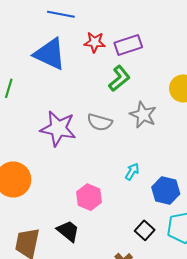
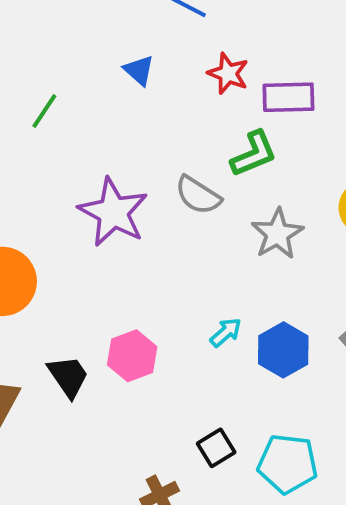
blue triangle: (50, 54) -> (139, 70), size x0.5
gray semicircle: (100, 122) -> (198, 195), moved
blue hexagon: (166, 190) -> (283, 350), moved
black trapezoid: (68, 231) -> (68, 376), moved

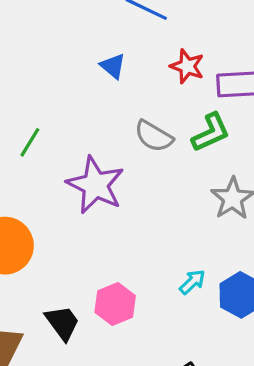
green line: (44, 111) -> (30, 142), moved
gray semicircle: (198, 195) -> (154, 136), moved

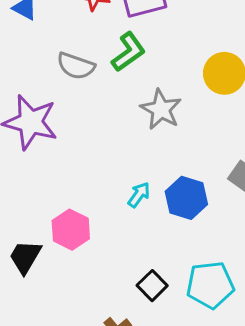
black trapezoid: (62, 323) -> (25, 257), turned -102

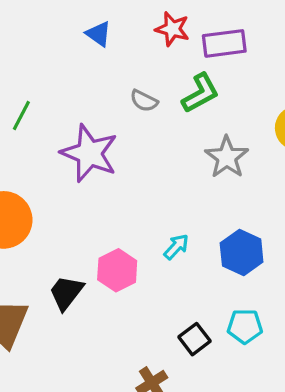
gray semicircle: (76, 66) -> (144, 101), size x0.7
cyan arrow: (139, 195) -> (176, 247), moved
cyan pentagon: (210, 285) -> (245, 326), moved, size x0.7

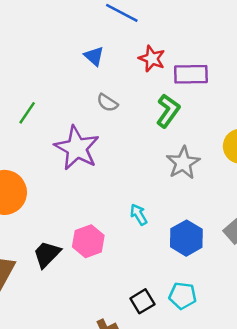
green L-shape: (200, 93) -> (168, 111), turned -32
gray semicircle: (144, 101) -> (107, 103), moved
cyan arrow: (176, 247) -> (139, 215), moved, turned -80

